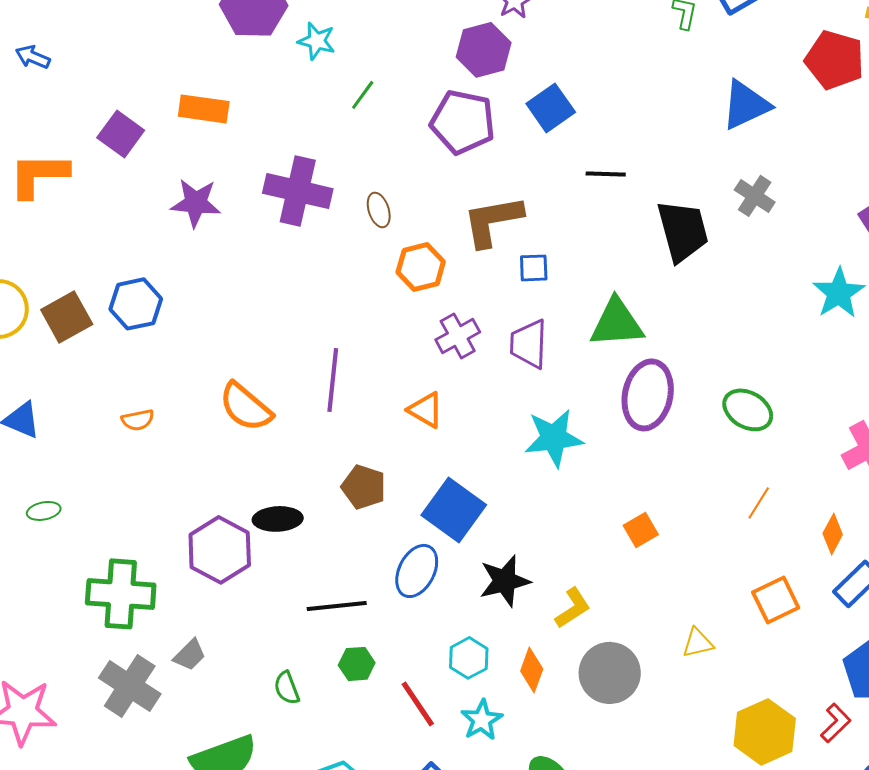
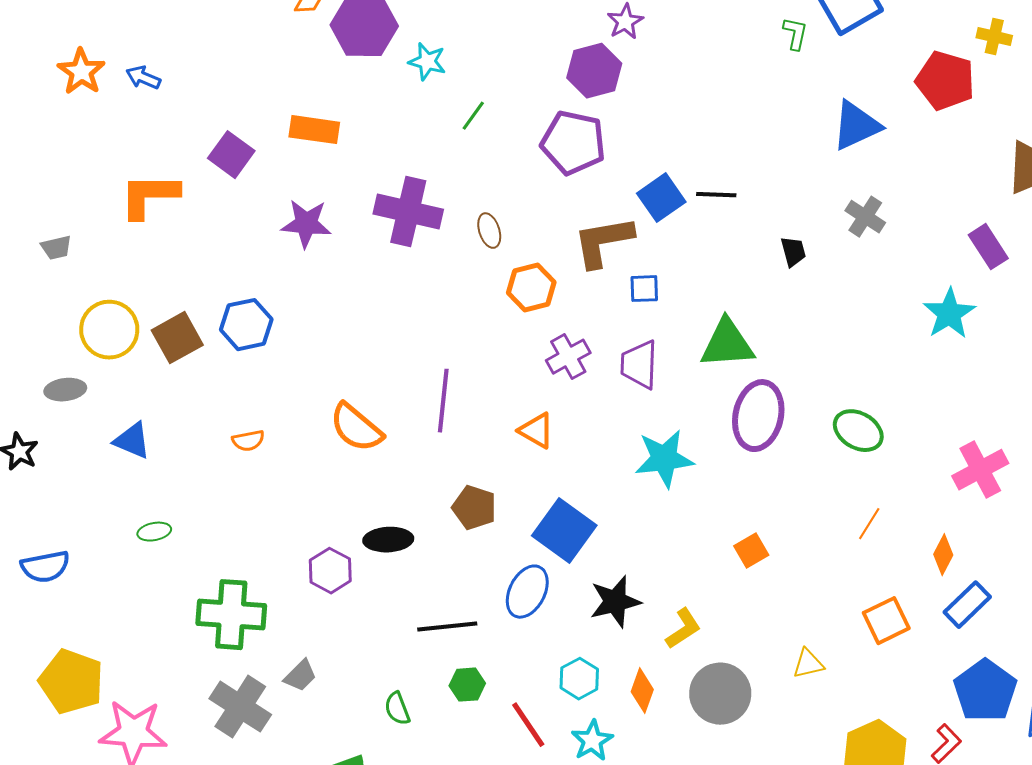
blue square: (551, 108) -> (661, 198), moved
black trapezoid: (683, 231) -> (793, 252), size x0.5
purple hexagon: (220, 550) -> (330, 571), size x0.7

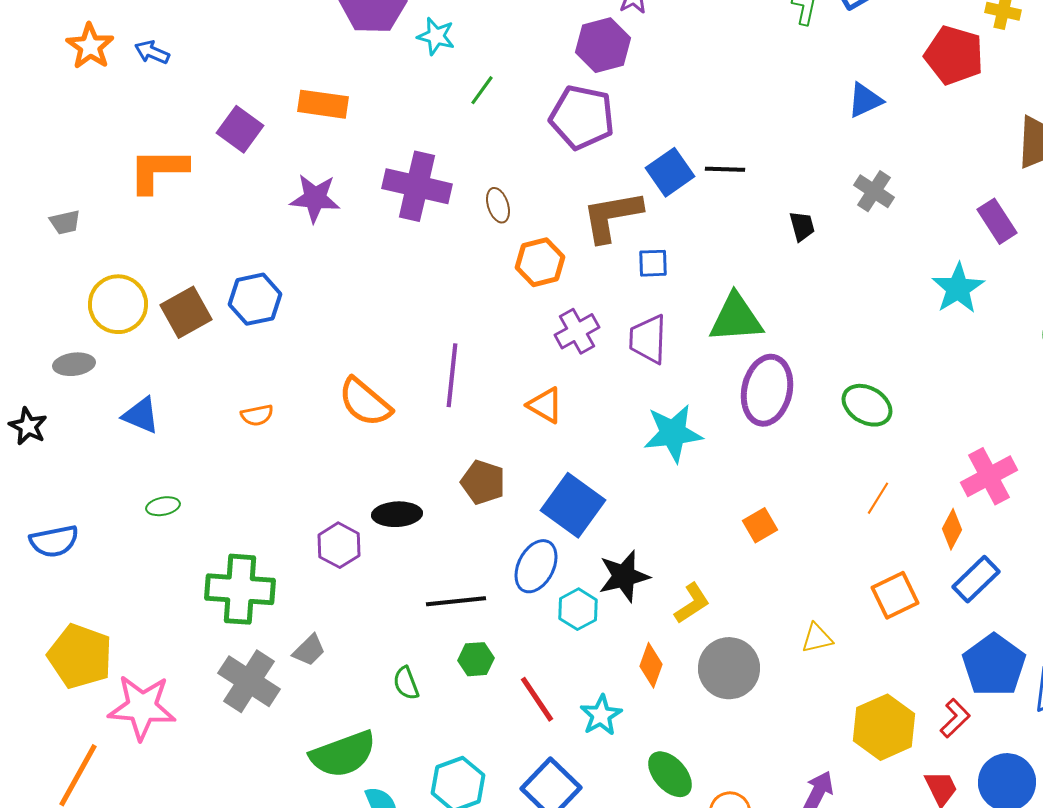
blue triangle: (856, 126) -> (865, 100), size x0.7
pink cross: (980, 470) -> (989, 476), moved
cyan hexagon: (579, 679) -> (578, 609), moved

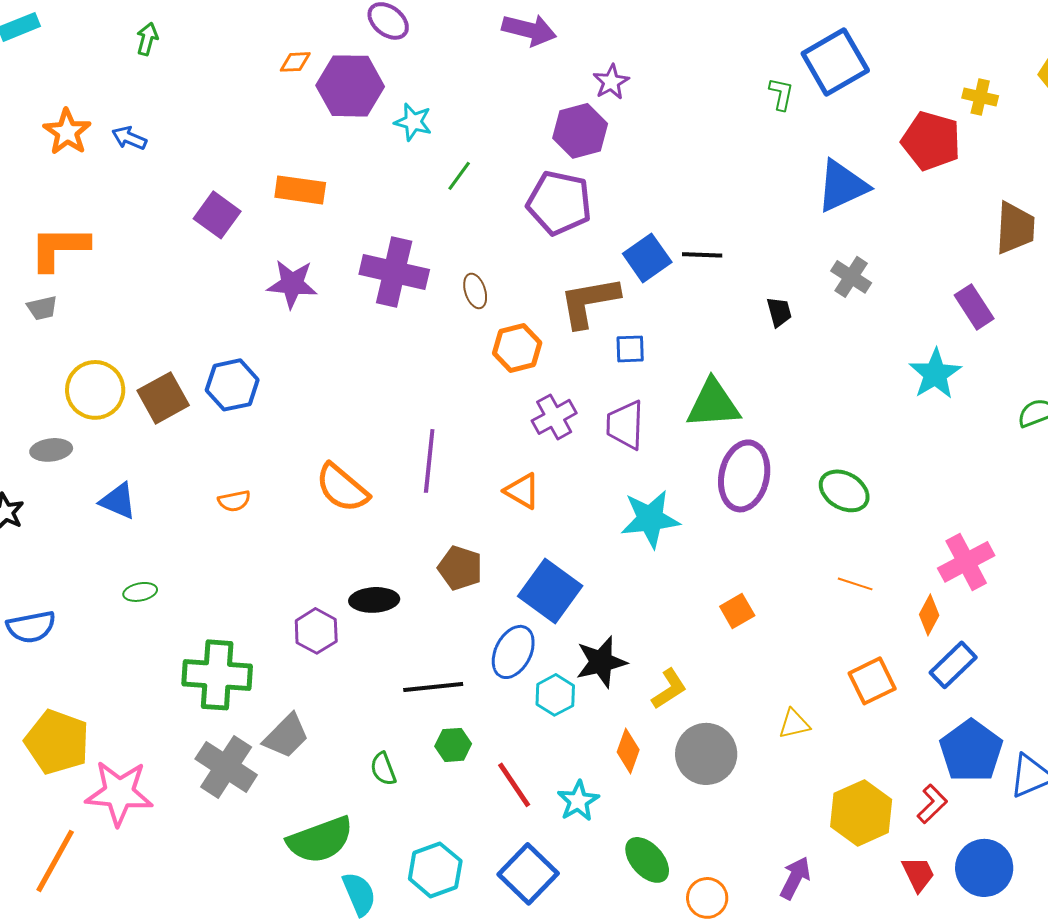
blue triangle: (865, 100) -> (842, 186), size x1.5
orange L-shape: (158, 170) -> (59, 248), moved
orange line: (878, 498) -> (855, 584), turned 76
gray trapezoid: (309, 650) -> (286, 736), size x1.4

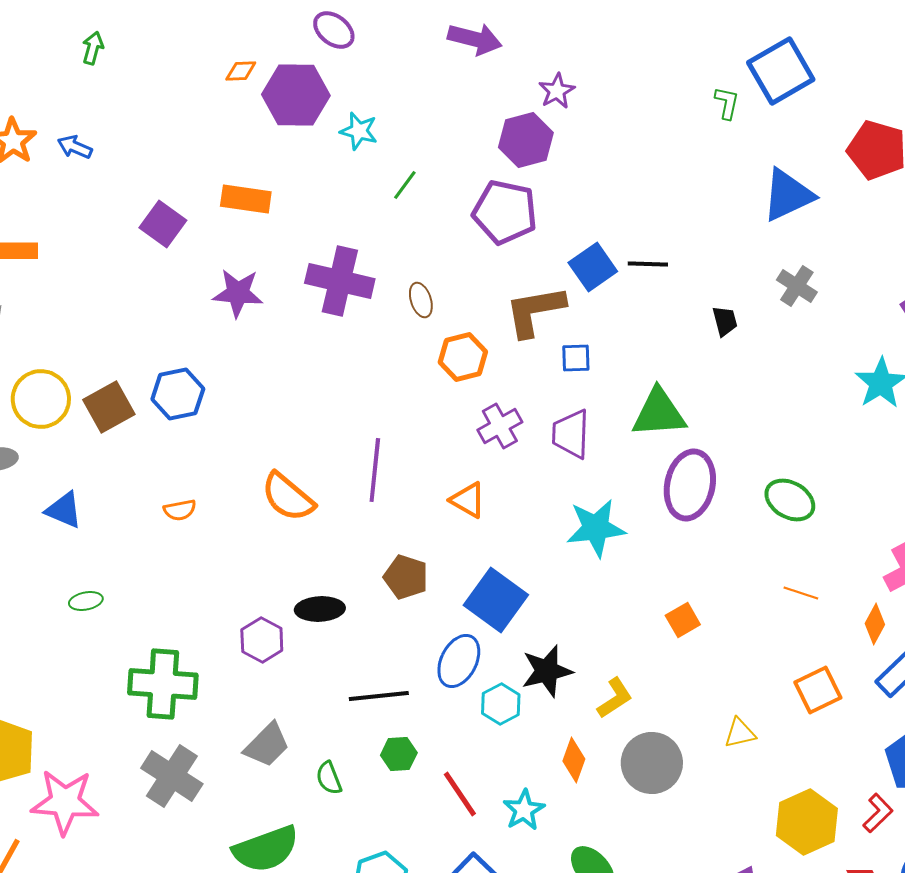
gray trapezoid: (286, 736) -> (267, 745), moved

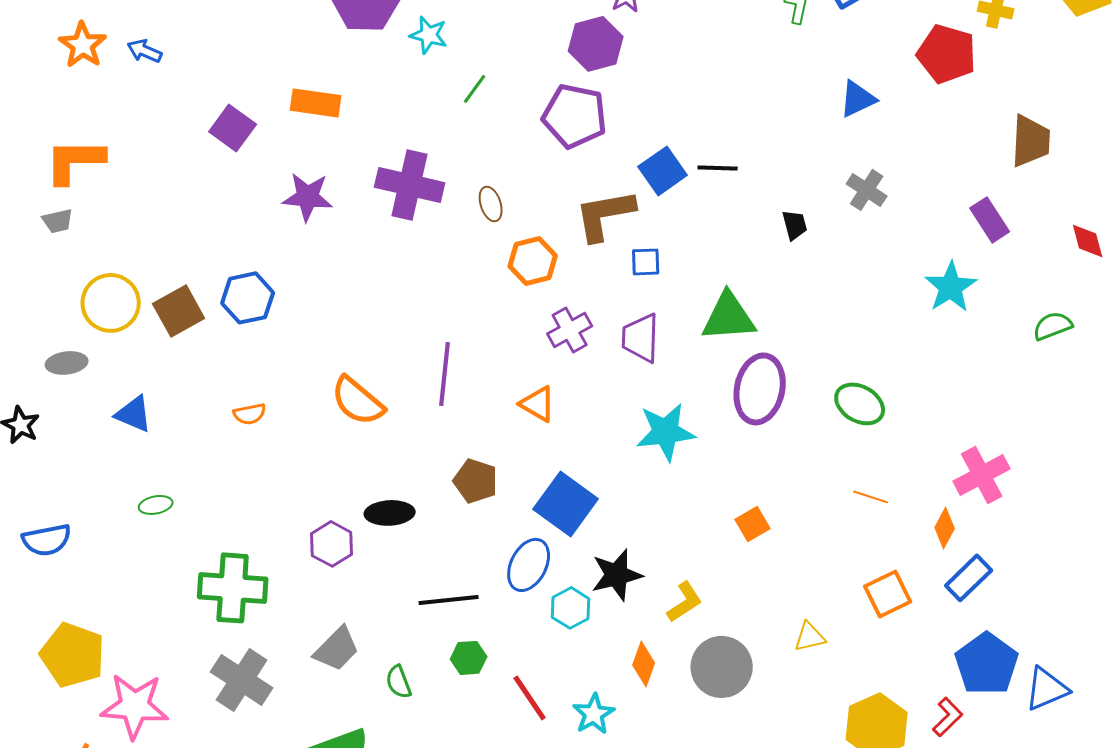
blue triangle: (788, 195) -> (858, 99), size x0.7

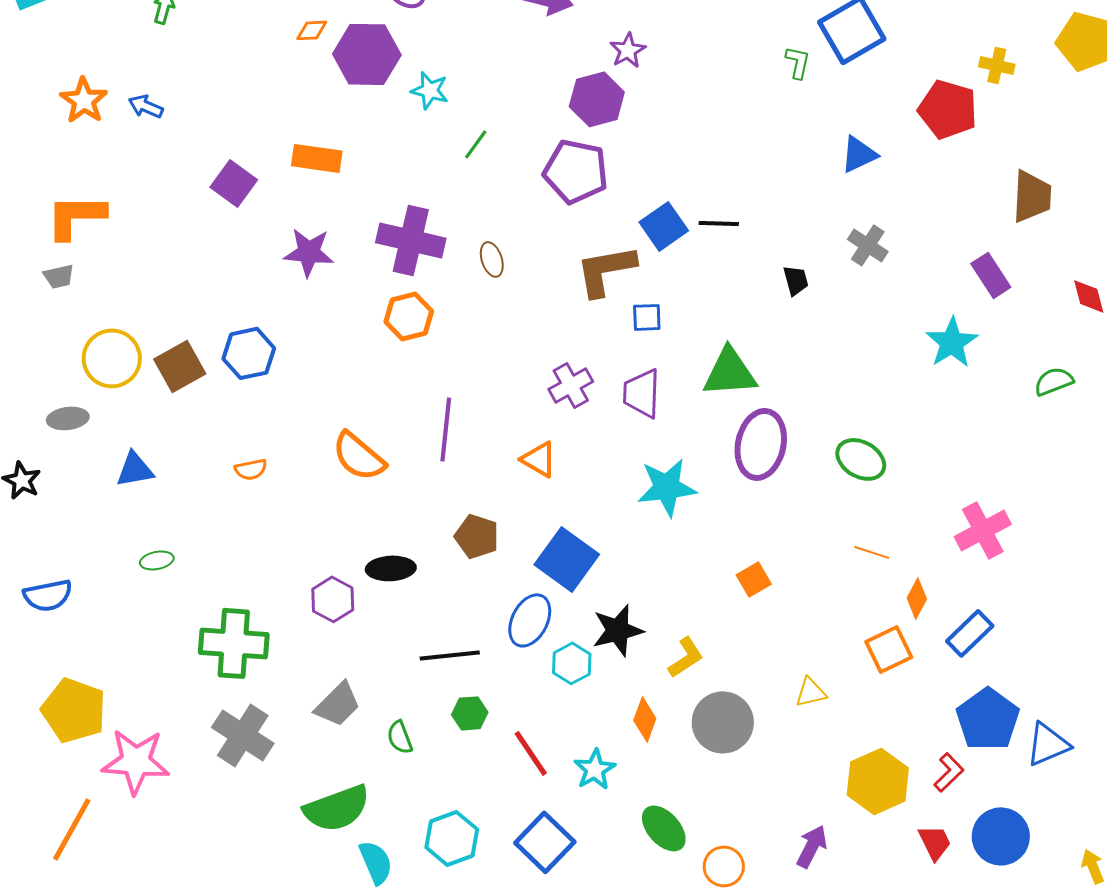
orange hexagon: (533, 261) -> (409, 316), moved
blue triangle: (134, 414) -> (135, 469), turned -33
orange diamond: (945, 528) -> (917, 598), moved

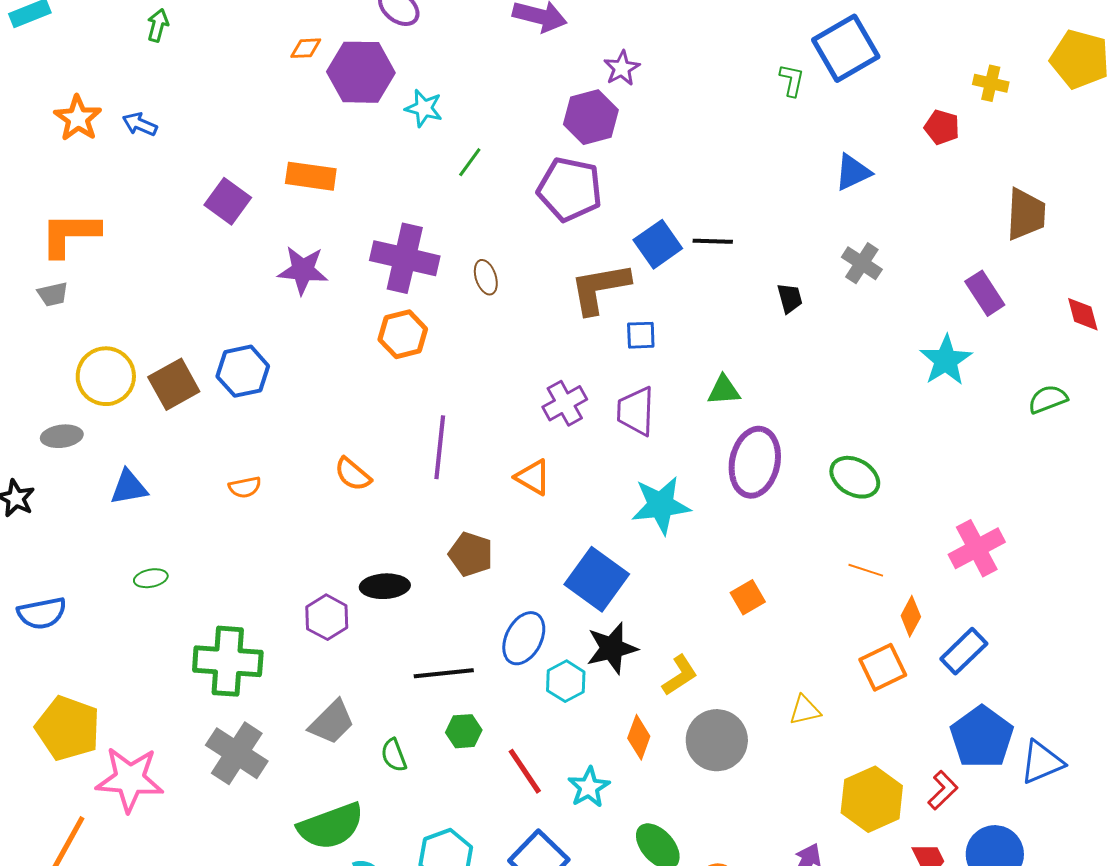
red pentagon: (948, 109) -> (942, 127), size x0.6
green triangle: (730, 372) -> (724, 390), size x0.6
orange semicircle: (359, 456) -> (353, 474), size x0.7
blue square: (567, 559) -> (597, 579), moved

